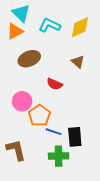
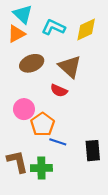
brown triangle: (78, 62) -> (70, 67), moved, size x1.6
black rectangle: (75, 137) -> (93, 151), moved
green cross: (59, 156) -> (41, 168), moved

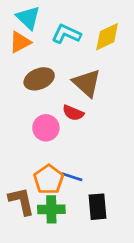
pink circle: (24, 109) -> (46, 128), moved
orange pentagon: (43, 124) -> (49, 179), moved
black rectangle: (93, 151) -> (98, 207), moved

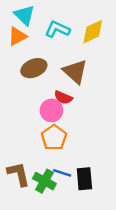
pink circle: (46, 128) -> (52, 110), moved
blue line: (72, 177) -> (62, 173), moved
orange pentagon: (49, 179) -> (54, 138), moved
green cross: (51, 209) -> (44, 181), turned 30

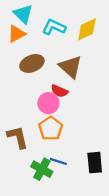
brown L-shape: (19, 174) -> (18, 137), moved
black rectangle: (84, 179) -> (95, 163), moved

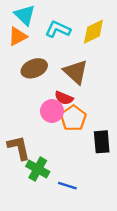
orange pentagon: (51, 128) -> (73, 118), moved
blue line: (58, 161) -> (67, 186), moved
black rectangle: (95, 163) -> (102, 142), moved
green cross: (42, 169) -> (38, 169), moved

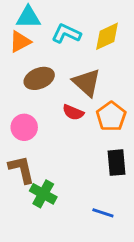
cyan triangle: (25, 15) -> (28, 17), turned -45
pink circle: (52, 111) -> (24, 127), moved
orange pentagon: (73, 118) -> (111, 116), moved
blue line: (67, 186) -> (103, 213), moved

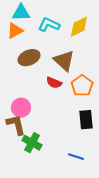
pink circle: (24, 127) -> (21, 108), moved

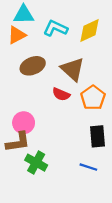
brown L-shape: (16, 125) -> (18, 142), turned 95
blue line: (76, 157) -> (88, 167), moved

